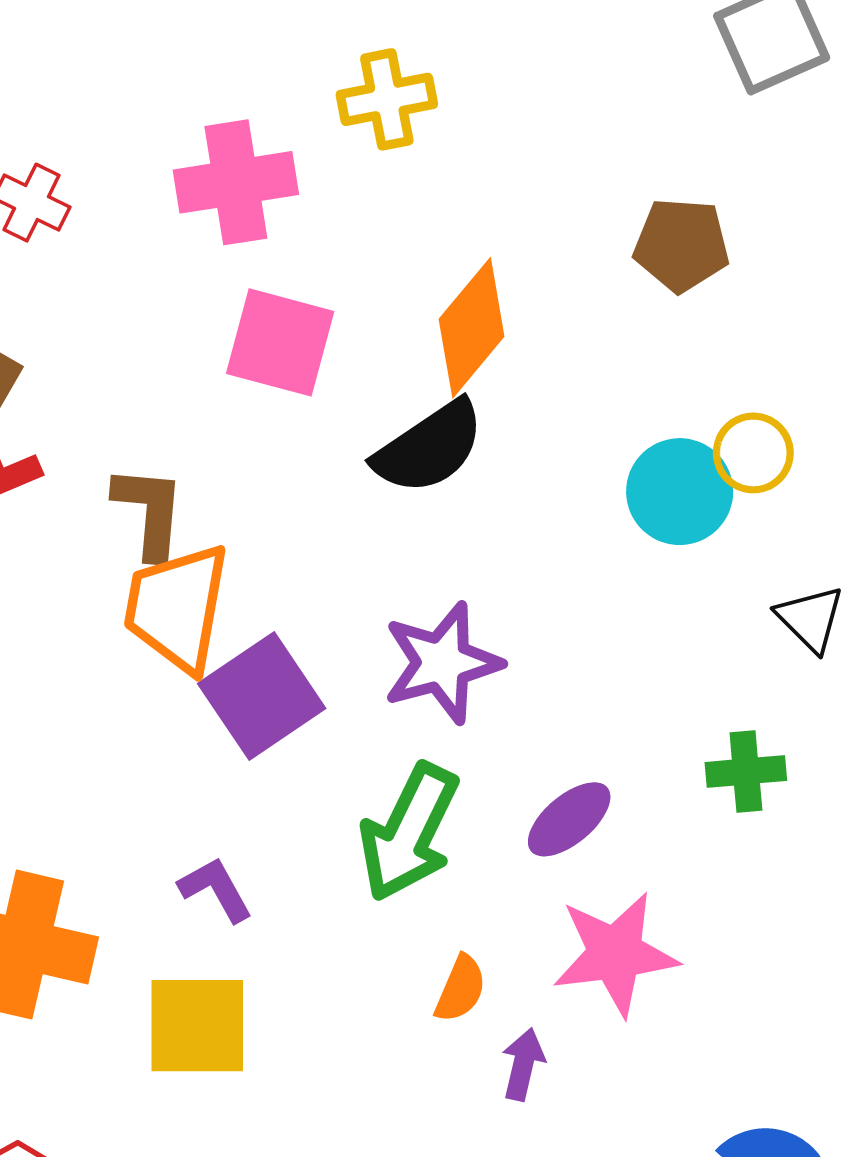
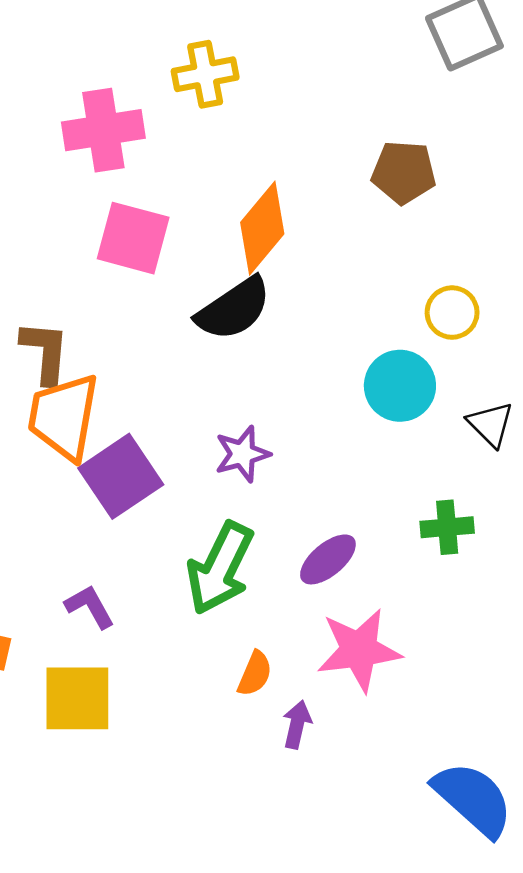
cyan circle: (680, 492) -> (400, 386), moved
purple star: (442, 663) -> (242, 454), size x0.7

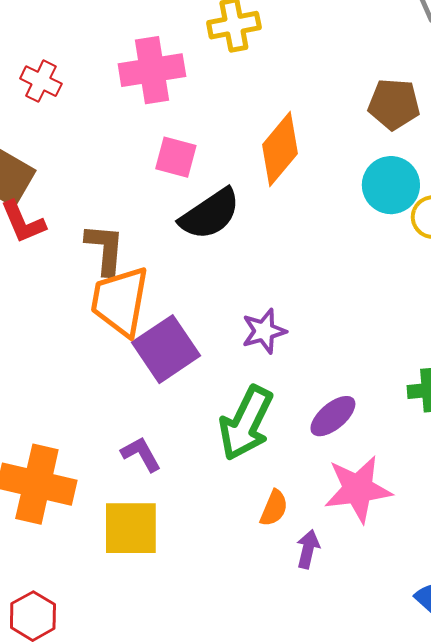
pink square: (133, 238) -> (176, 157), size x0.7
black semicircle: (234, 309) -> (210, 214), moved
cyan circle: (400, 386) -> (391, 185), moved

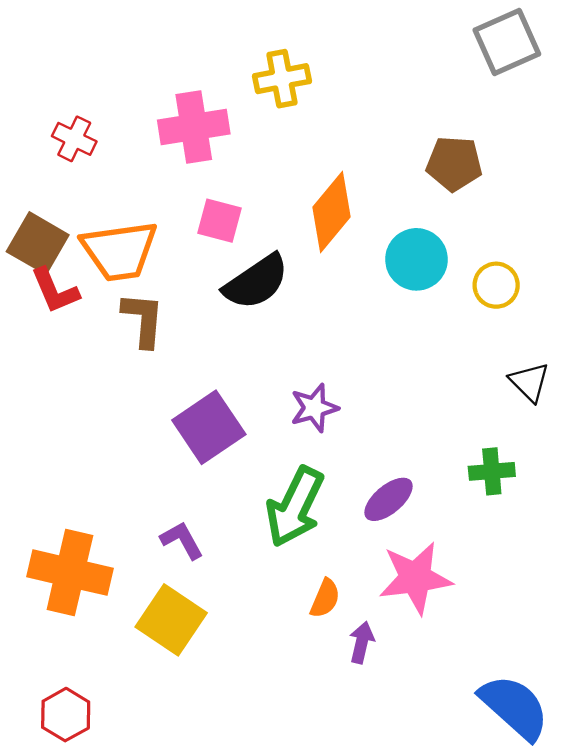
cyan circle: (391, 185) -> (416, 259), moved
orange trapezoid: (120, 301) -> (119, 251), moved, turned -108
yellow square: (131, 528) -> (171, 620), turned 34

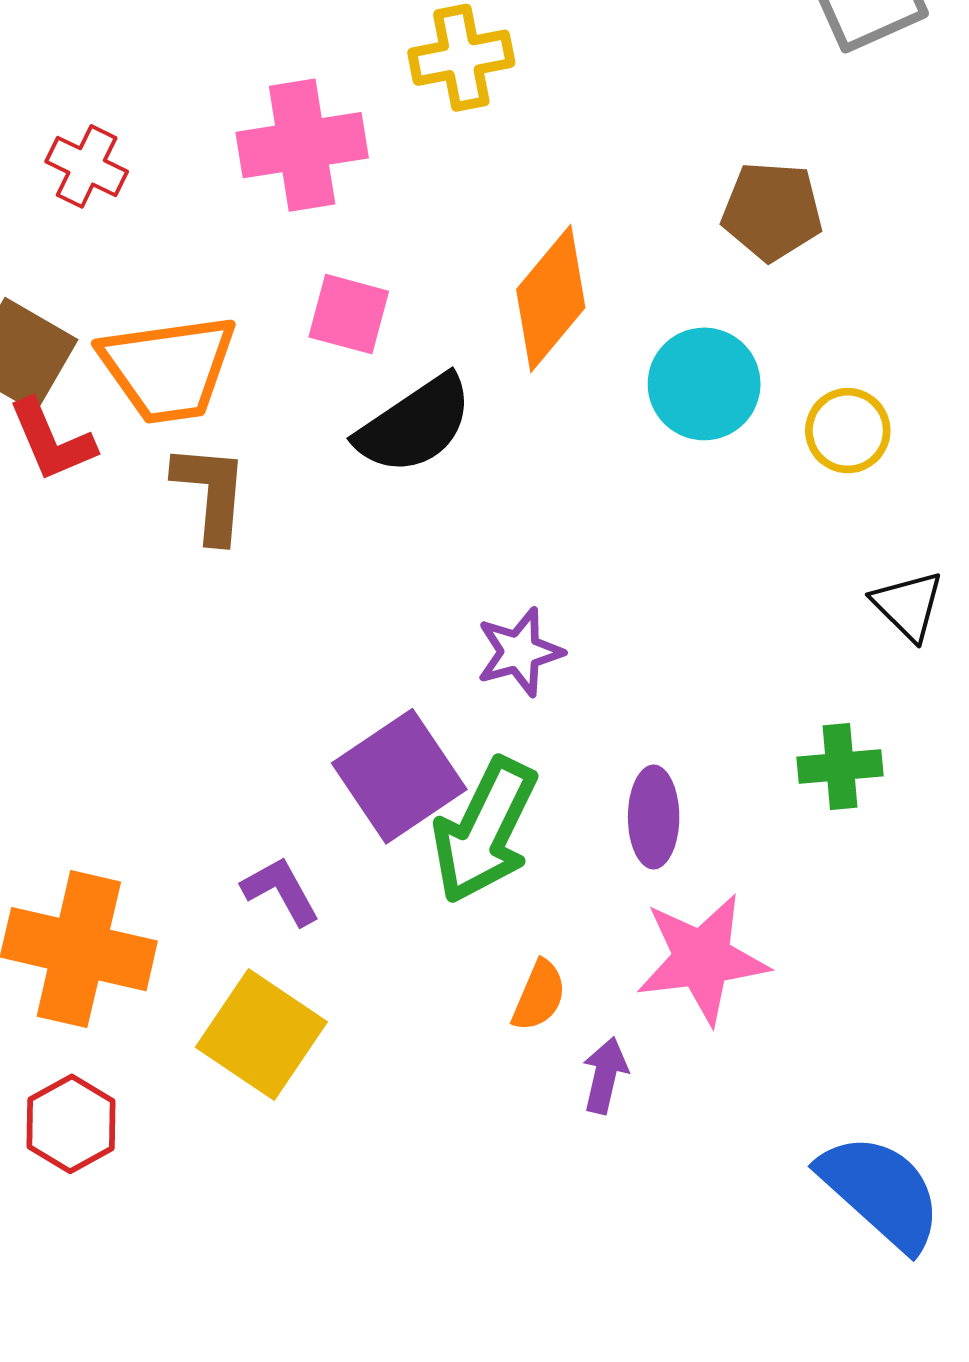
purple square: (209, 427) -> (399, 776), moved
purple ellipse: (389, 499) -> (654, 817), turned -50
red hexagon: (66, 715) -> (71, 1124), moved

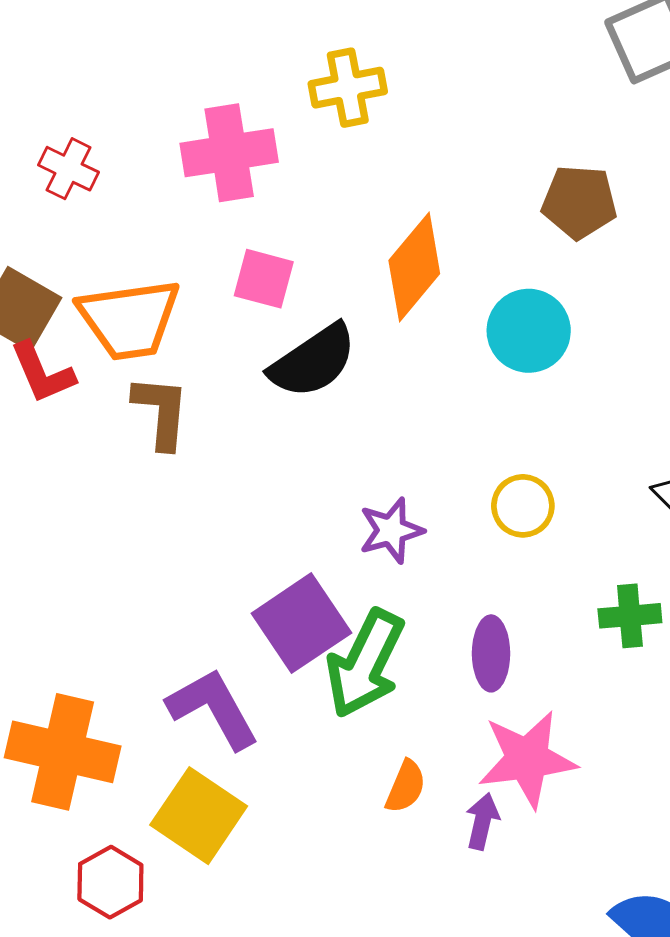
yellow circle: (848, 431) -> (523, 506), moved
purple L-shape: (281, 891) -> (213, 708), size x1.6
purple arrow: (605, 1075) -> (482, 821), moved
red hexagon: (71, 1124) -> (110, 882), moved

